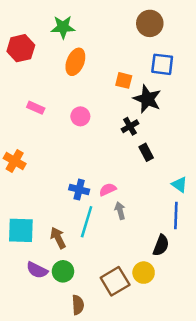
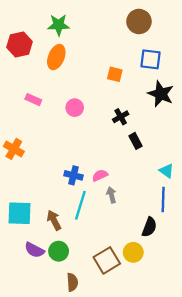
orange ellipse: (75, 62) -> (56, 57), moved
black star: (147, 99) -> (161, 94), moved

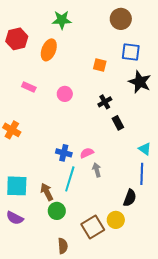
green star: (59, 25) -> (62, 20), moved
purple semicircle: (34, 250) -> (15, 218), moved
green circle: (59, 251) -> (57, 211), moved

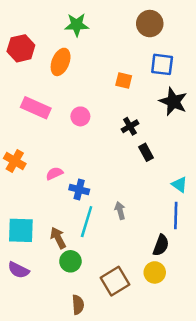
pink rectangle: (29, 87) -> (36, 108), size x1.6
pink semicircle: (87, 153) -> (54, 173), moved
yellow circle: (116, 220) -> (155, 272), moved

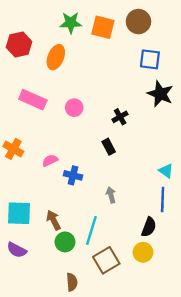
orange square: (124, 80) -> (103, 27), moved, size x1.5
black rectangle: (146, 152) -> (109, 147), moved
cyan line: (87, 222) -> (91, 230), moved

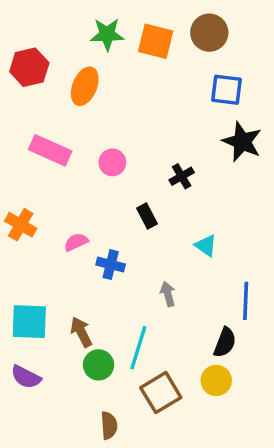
black rectangle: (109, 147) -> (147, 216), moved
cyan triangle: (166, 171) -> (206, 245), moved

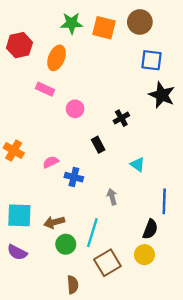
pink rectangle: (50, 150) -> (45, 89), moved, size x0.7
brown arrow: (81, 332) -> (54, 222), turned -78

